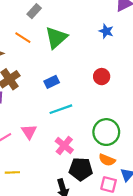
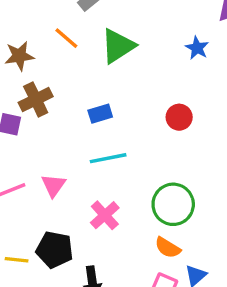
black pentagon: (81, 169) -> (55, 250), moved
yellow line: (12, 172) -> (17, 260), moved

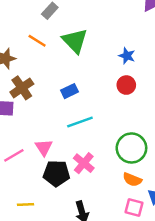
green triangle: (118, 46) -> (75, 41), turned -32
blue star: (197, 48) -> (127, 56), moved
black pentagon: (55, 250) -> (56, 173), moved

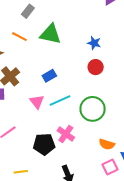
green triangle: (75, 41) -> (50, 34), turned -30
pink triangle: (44, 147) -> (37, 102), moved
green circle: (131, 148) -> (93, 109), moved
pink square: (134, 207) -> (110, 167), turned -35

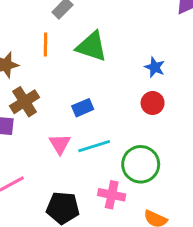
orange line: (19, 37) -> (45, 45), turned 56
pink cross: (66, 134) -> (112, 195), moved, turned -30

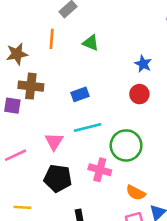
green triangle: (92, 46) -> (91, 43), size x0.6
brown cross: (25, 102) -> (31, 86), turned 35
pink triangle: (60, 144) -> (54, 141), moved

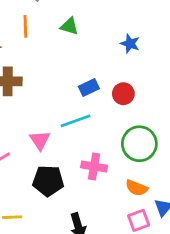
blue rectangle: (80, 94) -> (89, 87), moved
red circle: (139, 94) -> (123, 94), moved
green circle: (126, 145) -> (139, 144), moved

